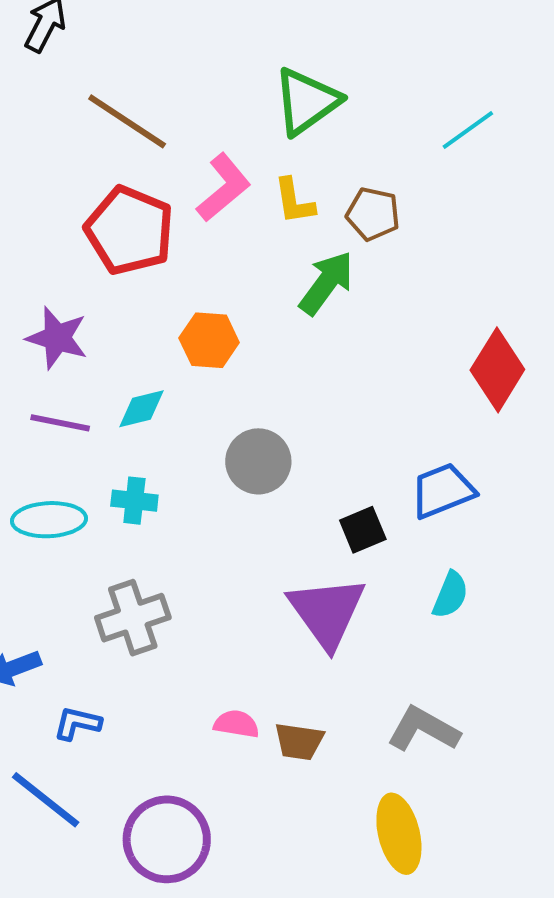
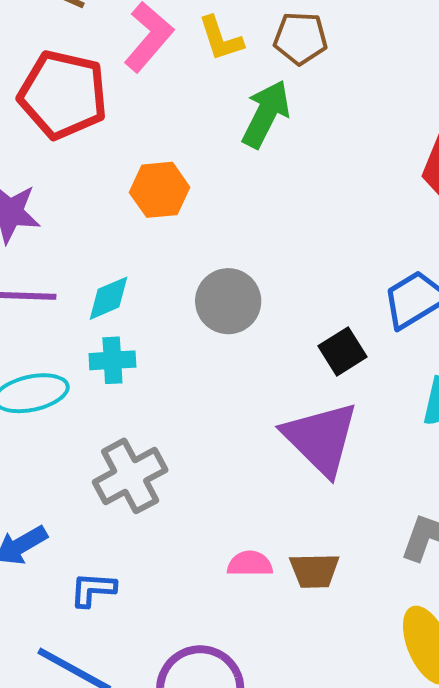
cyan diamond: (142, 409) -> (109, 298), moved

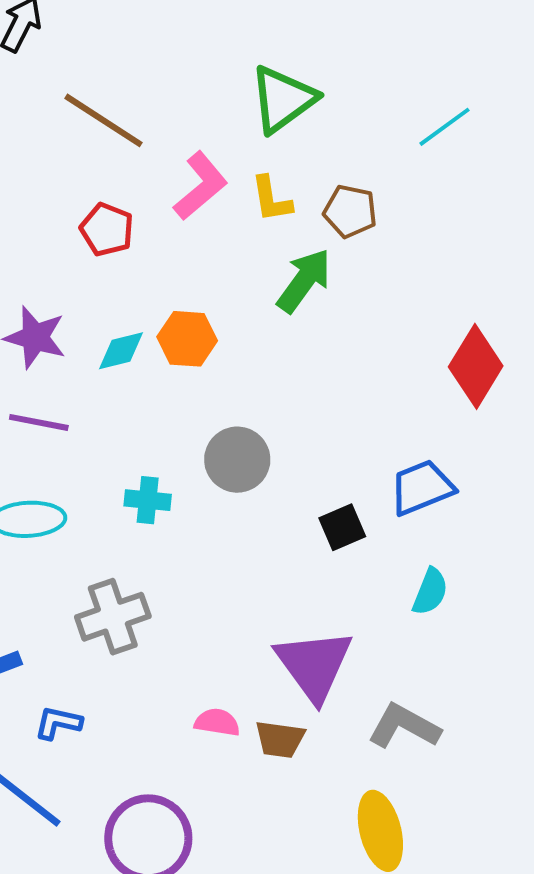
red pentagon: (63, 95) -> (107, 230), size x0.6
cyan diamond: (109, 298) -> (121, 351), moved
cyan cross: (112, 360) -> (148, 500), moved
purple triangle: (321, 438) -> (314, 665), moved

